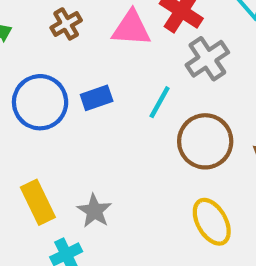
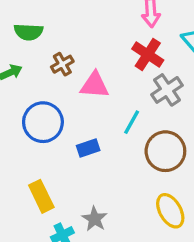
pink triangle: (131, 28) -> (95, 85), moved
blue rectangle: (97, 98) -> (88, 148), moved
gray star: (94, 211) -> (95, 219), moved

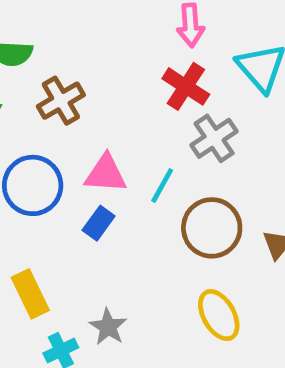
brown cross: (62, 64) -> (61, 101), size x1.4
pink triangle: (95, 85) -> (106, 174), moved
blue rectangle: (88, 148) -> (99, 223), turned -35

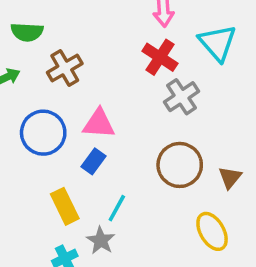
cyan line: (162, 185) -> (117, 208), moved
yellow rectangle: (30, 294) -> (65, 206), moved
yellow ellipse: (219, 315) -> (212, 231), moved

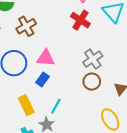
gray cross: (181, 97) -> (93, 59), moved
brown circle: (180, 165) -> (92, 82), size x0.7

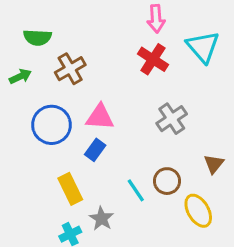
brown circle: (92, 82) -> (167, 181), moved
cyan line: (56, 106) -> (136, 190), moved, turned -63

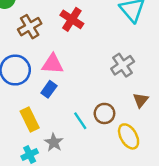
red cross: (153, 59) -> (72, 19), moved
gray cross: (172, 119) -> (123, 65), moved

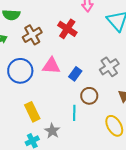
blue rectangle: (49, 89) -> (75, 74), moved
brown circle: (104, 113) -> (89, 96), moved
cyan line: (80, 121) -> (74, 113), turned 35

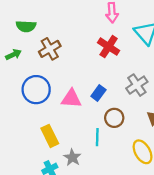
red cross: (67, 29) -> (109, 47), moved
pink triangle: (51, 66) -> (71, 99), moved

